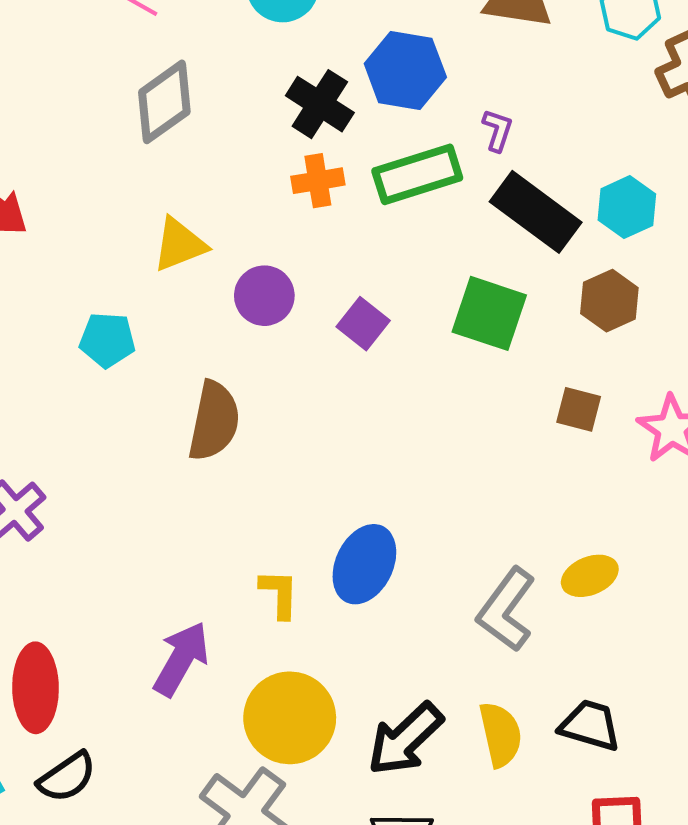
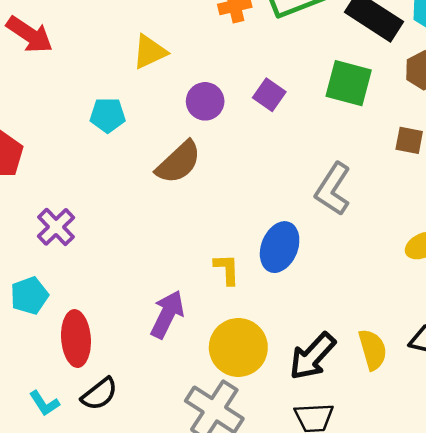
purple circle: (264, 296) -> (205, 101), moved
brown semicircle: (214, 421) -> (179, 162), turned 39
gray L-shape: (506, 610) -> (333, 189), moved

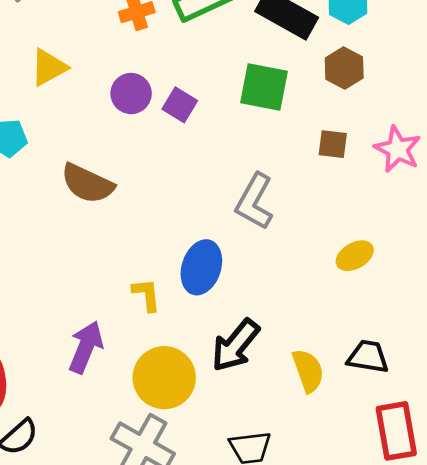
purple circle: (205, 101) -> (131, 94), moved
brown semicircle: (179, 162) -> (87, 184), turned 72
black arrow: (312, 356) -> (235, 345), moved

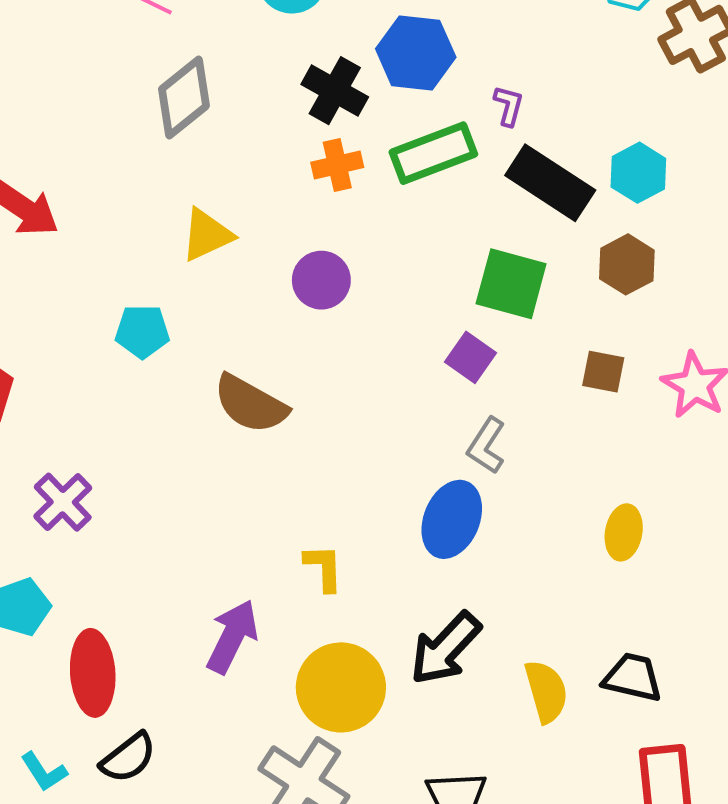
purple square: (180, 105) -> (471, 357), moved
gray L-shape: (255, 202) -> (486, 446), size x0.7
yellow ellipse: (355, 256) -> (624, 532), turned -54
blue ellipse: (201, 267) -> (452, 519), moved

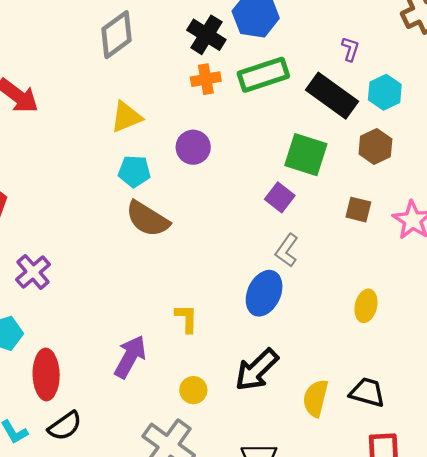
purple L-shape: (509, 106) -> (350, 49), moved
cyan pentagon: (142, 331) -> (134, 171), moved
yellow circle: (341, 687) -> (193, 390), size x0.5
yellow semicircle: (546, 691) -> (315, 398), turned -153

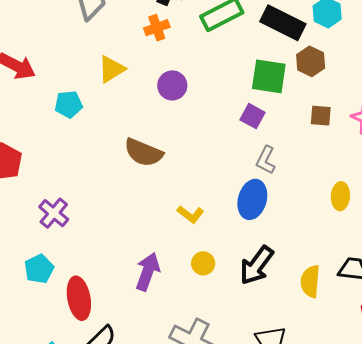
orange cross: (206, 79) -> (157, 28), moved
brown hexagon: (375, 146) -> (311, 61), moved
cyan pentagon: (134, 171) -> (69, 104), moved
yellow L-shape: (186, 318) -> (190, 214), moved, turned 136
yellow circle: (193, 390) -> (203, 263), moved

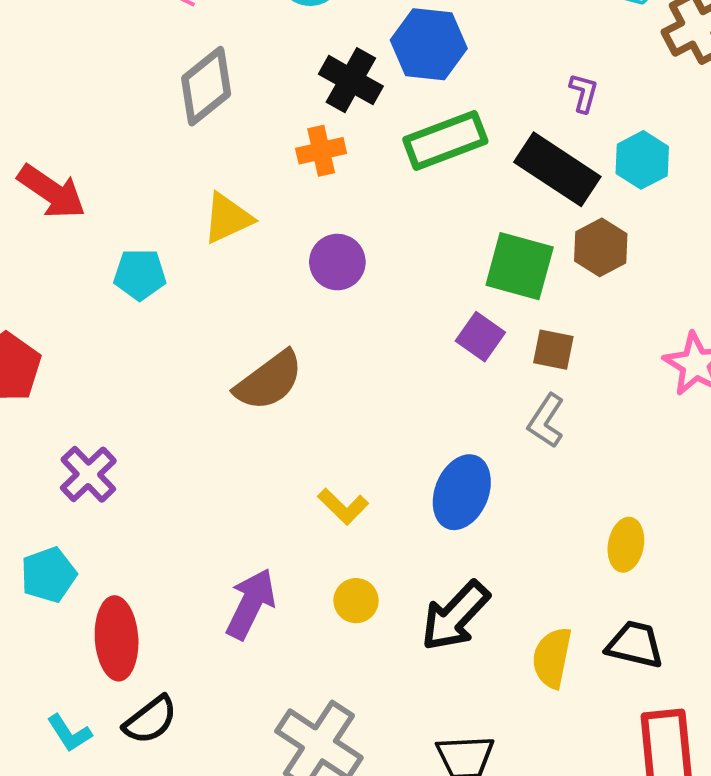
brown square: (321, 116) -> (553, 350), moved
brown semicircle: (143, 152) -> (269, 381), turned -66
gray L-shape: (266, 160) -> (546, 421), moved
yellow ellipse: (340, 196) -> (626, 545), moved

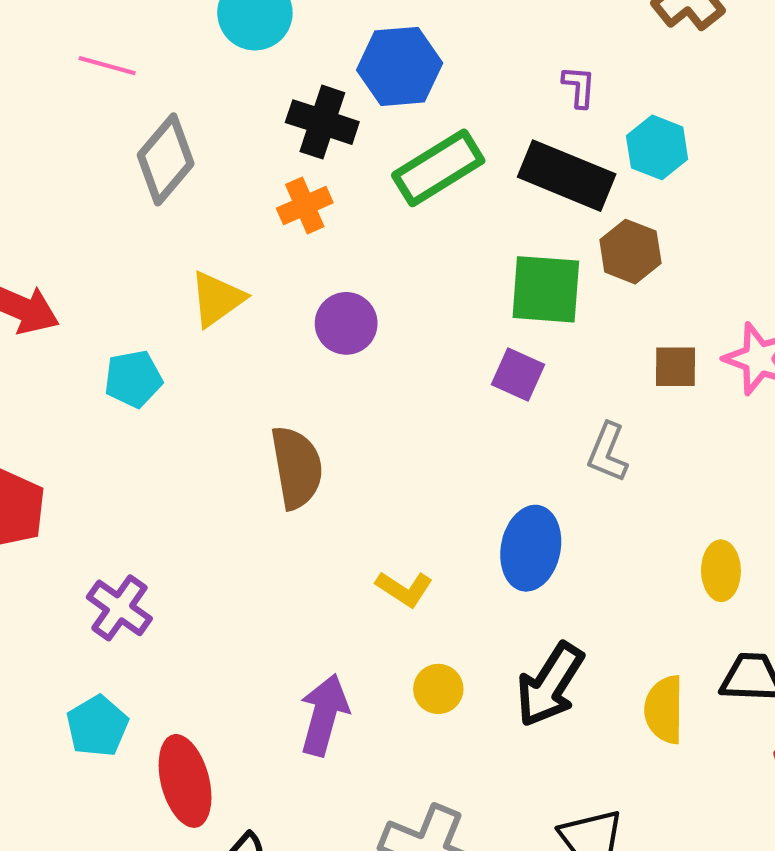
brown square: (553, 350) -> (676, 367), moved
brown semicircle: (269, 381) -> (297, 467), turned -52

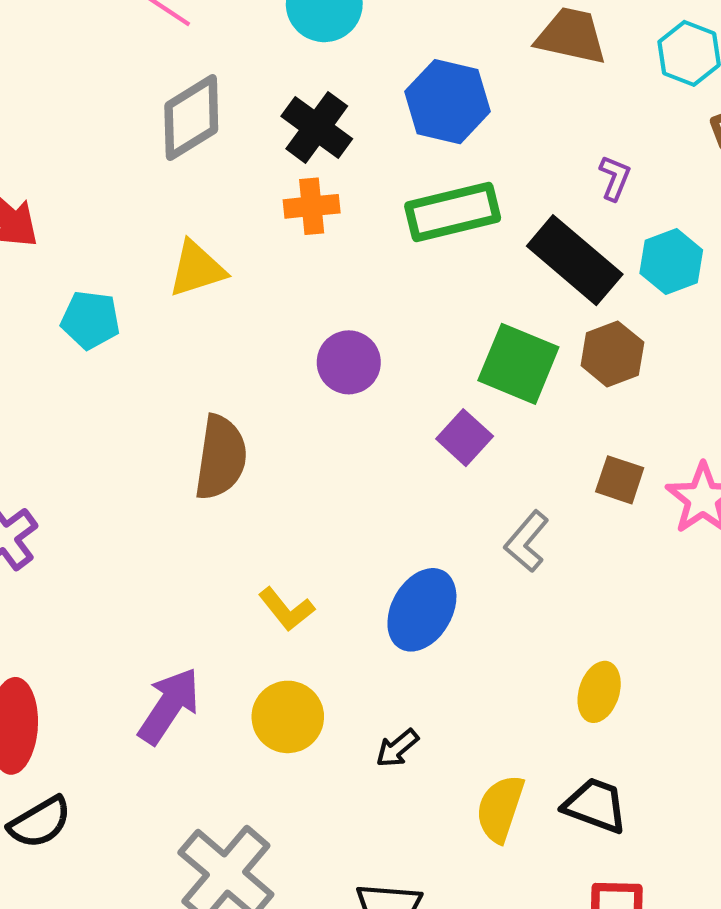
black cross: (322, 122) -> (317, 127), moved
purple circle: (346, 323) -> (349, 362), moved
black arrow: (550, 685) -> (397, 748), size x0.5
yellow circle: (438, 689) -> (288, 717), size x1.4

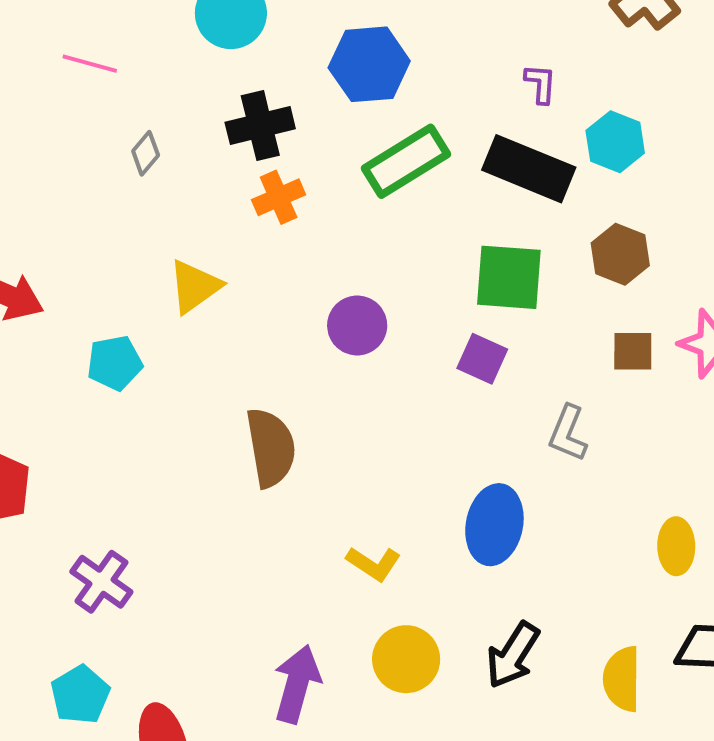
gray diamond: (191, 118) -> (146, 153), size x0.5
black cross: (317, 127) -> (260, 125), turned -32
brown hexagon: (612, 354) -> (620, 254), moved
black arrow: (397, 748) -> (513, 655), size x1.6

